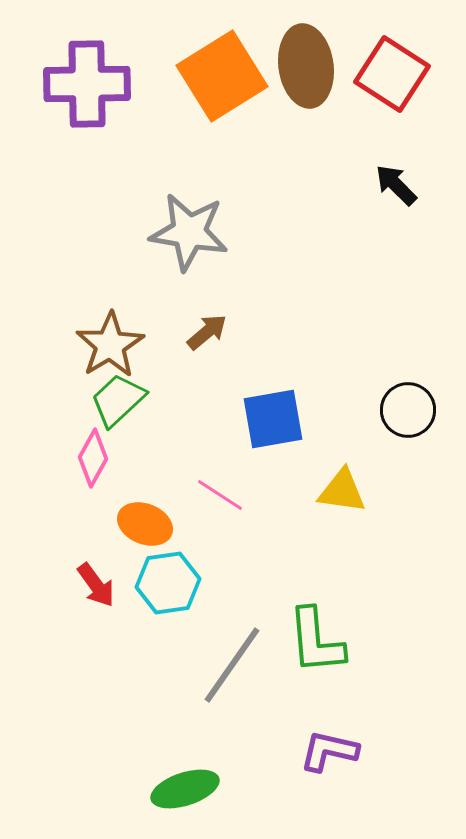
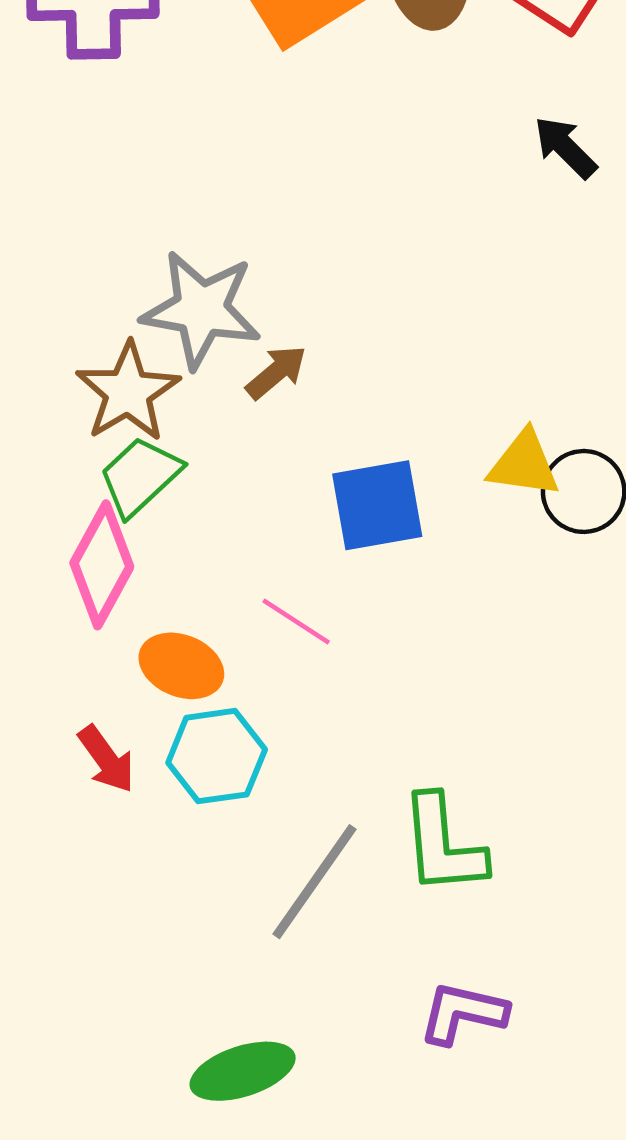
gray star: (189, 232) -> (201, 309), moved
pink diamond: (93, 458) -> (102, 565), size x1.4
yellow triangle: (342, 491) -> (524, 464), moved

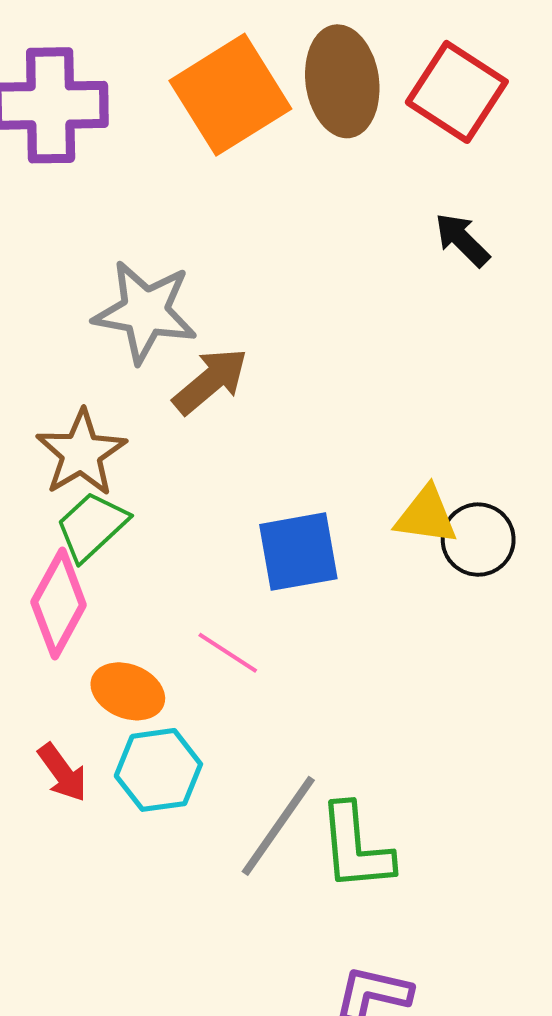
gray star: (201, 309) -> (145, 312), moved
brown arrow: (276, 372) -> (210, 381), moved, size x1.4
gray line: (314, 882) -> (278, 826), moved

